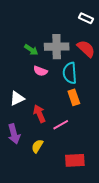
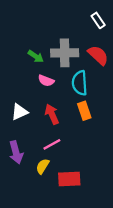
white rectangle: (86, 18) -> (98, 20), turned 32
red arrow: (39, 114) -> (52, 114), moved
pink line: (61, 125) -> (52, 144), moved
red rectangle: (75, 160) -> (69, 179), moved

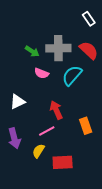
cyan semicircle: (80, 83) -> (72, 75), turned 45
orange rectangle: (84, 111) -> (86, 126), moved
red arrow: (52, 114) -> (56, 110), moved

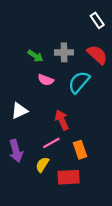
gray cross: (58, 48) -> (64, 52), size x0.7
orange rectangle: (86, 126) -> (80, 150), moved

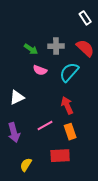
red arrow: (62, 120) -> (67, 105), moved
yellow semicircle: (42, 165) -> (26, 165), moved

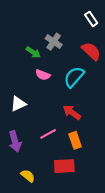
gray cross: (56, 46) -> (54, 42), moved, turned 35
red arrow: (67, 105) -> (72, 112), turned -30
yellow semicircle: (26, 165) -> (28, 176), turned 96

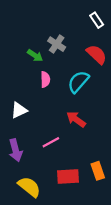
pink semicircle: (43, 75) -> (45, 79), turned -112
orange rectangle: (75, 140) -> (98, 171), moved
yellow semicircle: (28, 176) -> (29, 187), size x1.5

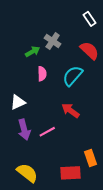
green arrow: (35, 55) -> (33, 52), turned -64
purple arrow: (16, 150) -> (24, 130), moved
red rectangle: (68, 176) -> (70, 173), moved

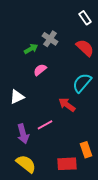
pink semicircle: (42, 74) -> (40, 70), turned -128
cyan semicircle: (73, 76) -> (82, 83), moved
purple arrow: (24, 130) -> (23, 134), moved

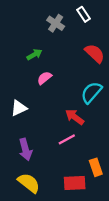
white rectangle: (85, 18) -> (84, 14), moved
gray cross: (50, 39) -> (56, 23), moved
pink line: (45, 125) -> (67, 139), moved

